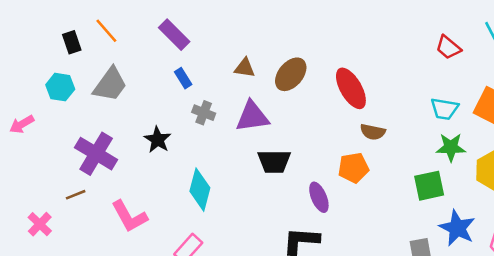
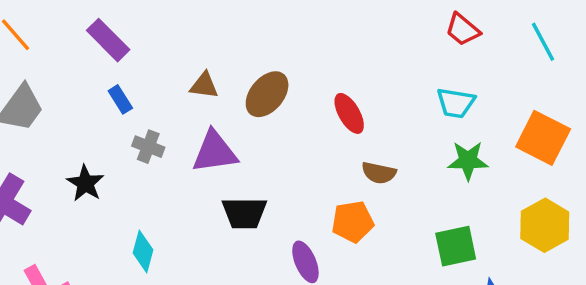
red trapezoid: (448, 47) -> (463, 30), moved
red ellipse: (351, 88) -> (349, 113), size x0.7
cyan trapezoid: (444, 109) -> (456, 103), moved
green star: (451, 147) -> (468, 161), moved
cyan diamond: (200, 190) -> (143, 251), size x0.7

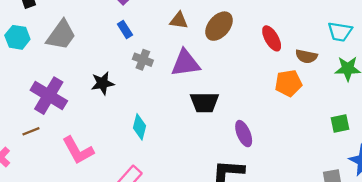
brown semicircle: (379, 173) -> (306, 56), moved
black star: (85, 183) -> (103, 83), turned 30
orange pentagon: (353, 222) -> (288, 83), moved
green square: (456, 246) -> (340, 124), size x0.7

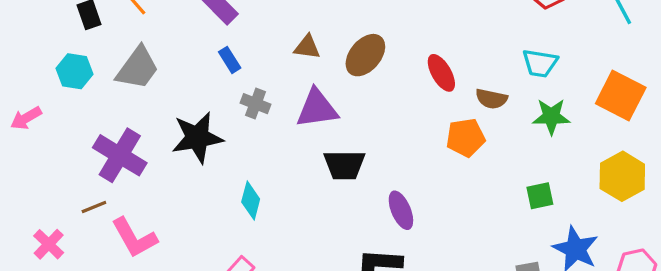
black star: (103, 83) -> (197, 138), size x1.5
pink L-shape: (78, 150) -> (134, 238), moved

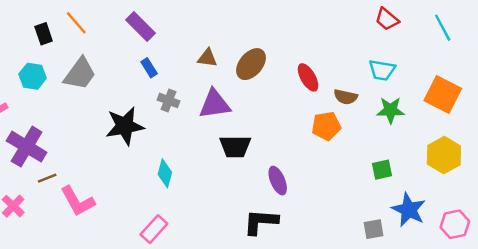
purple cross: (120, 155) -> (27, 147), moved

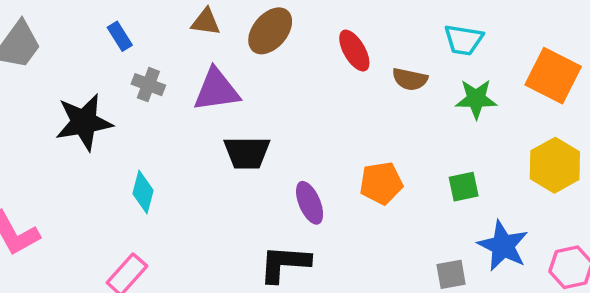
orange pentagon: (326, 126) -> (381, 183), moved

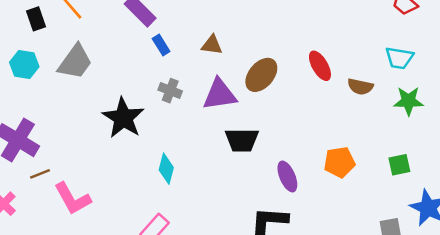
brown ellipse: (270, 31) -> (261, 75), moved
blue rectangle: (120, 36) -> (161, 45), moved
black star: (84, 122) -> (123, 118), turned -30

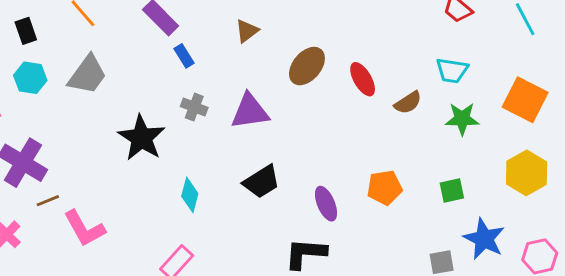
black rectangle: (36, 19) -> (26, 31), moved
brown triangle: (212, 45) -> (247, 31), moved, turned -45
brown ellipse: (261, 75) -> (307, 66), moved
brown semicircle: (360, 87) -> (408, 103), turned -45
black trapezoid: (242, 140) -> (262, 182), moved, turned -32

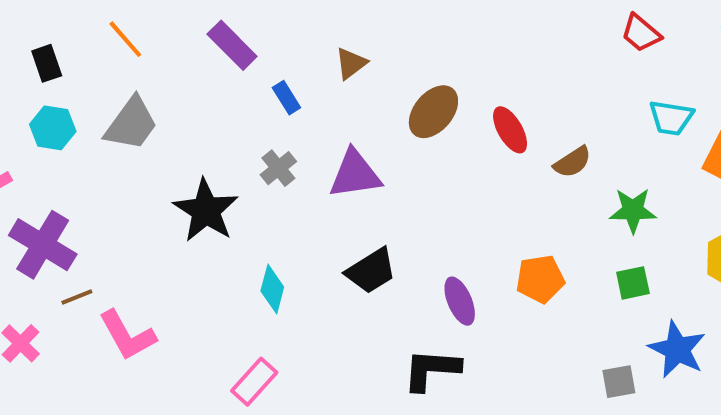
blue rectangle: (184, 56) -> (286, 98), moved
cyan trapezoid: (452, 70) -> (671, 118), moved
gray cross: (194, 107) -> (278, 168), turned 30
green star: (462, 119) -> (633, 210), moved

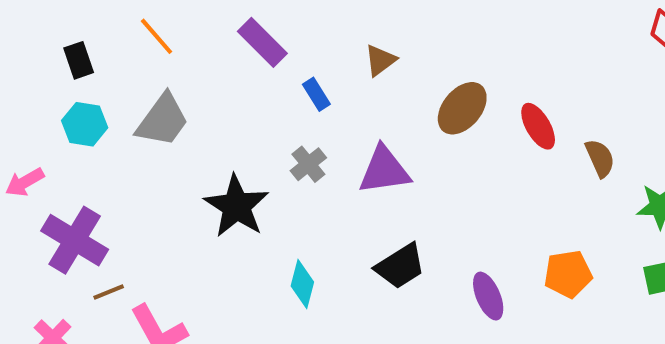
brown semicircle: (572, 162) -> (600, 158), turned -81

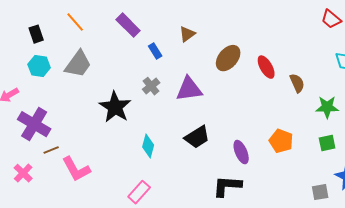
orange pentagon: (568, 274) -> (281, 141), turned 30

